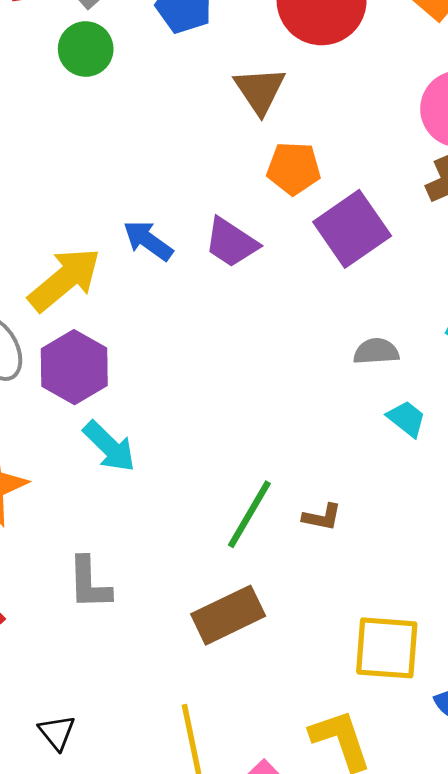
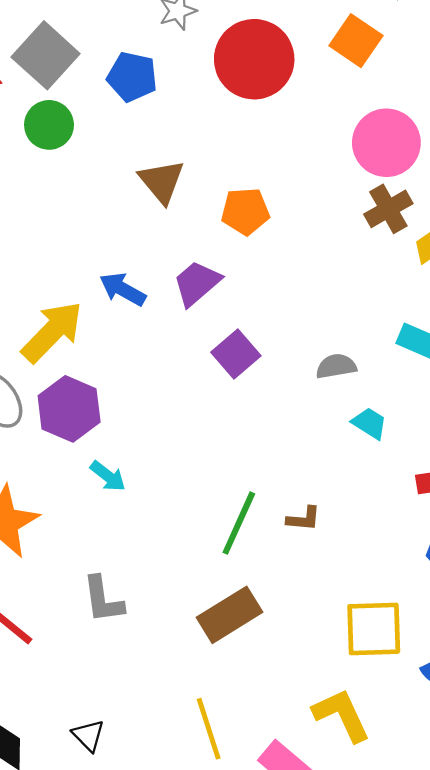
brown triangle: (260, 90) -> (162, 181), moved
purple square: (352, 229) -> (236, 354), moved, size x0.7
purple trapezoid: (231, 243) -> (197, 283), turned 112
cyan arrow: (109, 446) -> (108, 476), size x0.7

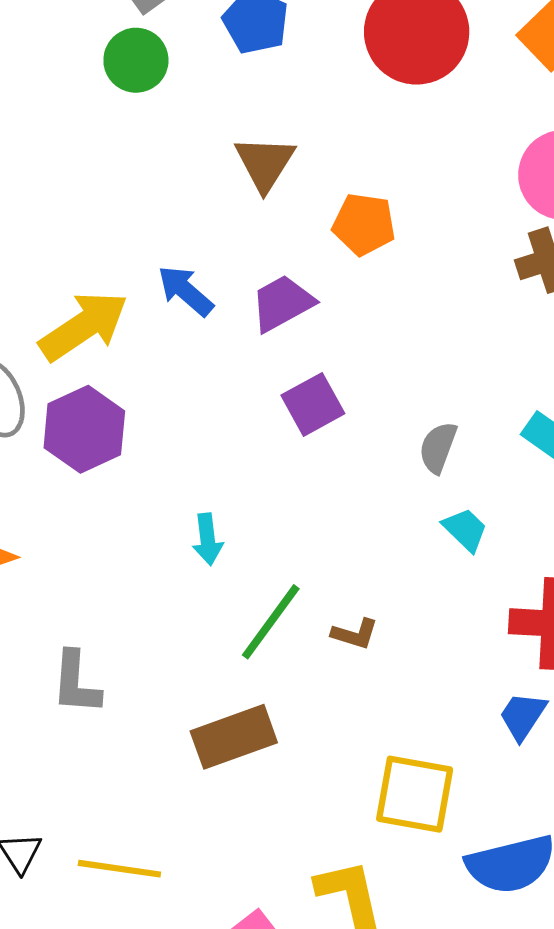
gray semicircle: (336, 366) -> (438, 447), turned -72
cyan arrow: (108, 476) -> (208, 539), moved, turned 33
yellow line: (209, 729) -> (119, 869), moved, turned -76

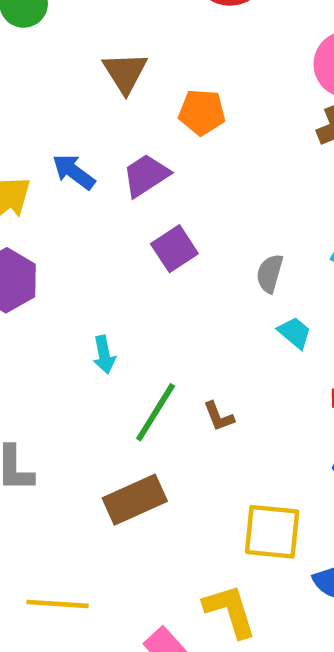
brown L-shape: (355, 634) -> (219, 416), turned 56

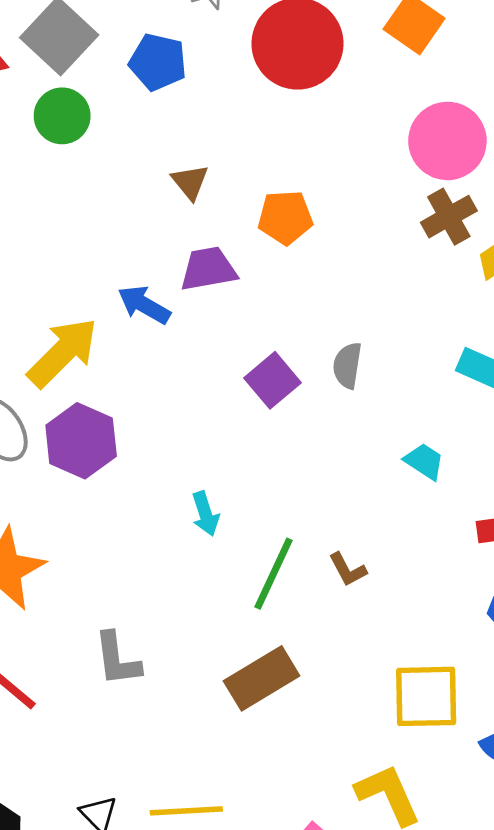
brown triangle: (125, 73) -> (190, 182), size x0.7
purple trapezoid: (146, 175) -> (208, 269), moved, turned 30
gray semicircle: (270, 273) -> (347, 365), moved

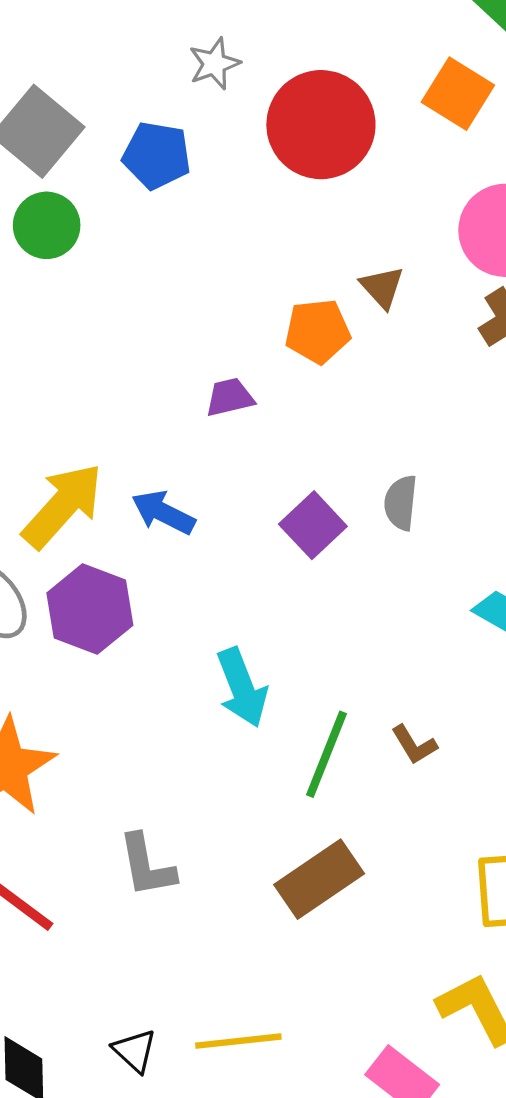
brown triangle: (190, 182) -> (382, 287), moved
purple trapezoid: (208, 269) -> (230, 397), size x0.7
blue arrow: (144, 305) -> (163, 512), moved
cyan arrow: (205, 514) -> (242, 688), size x1.5

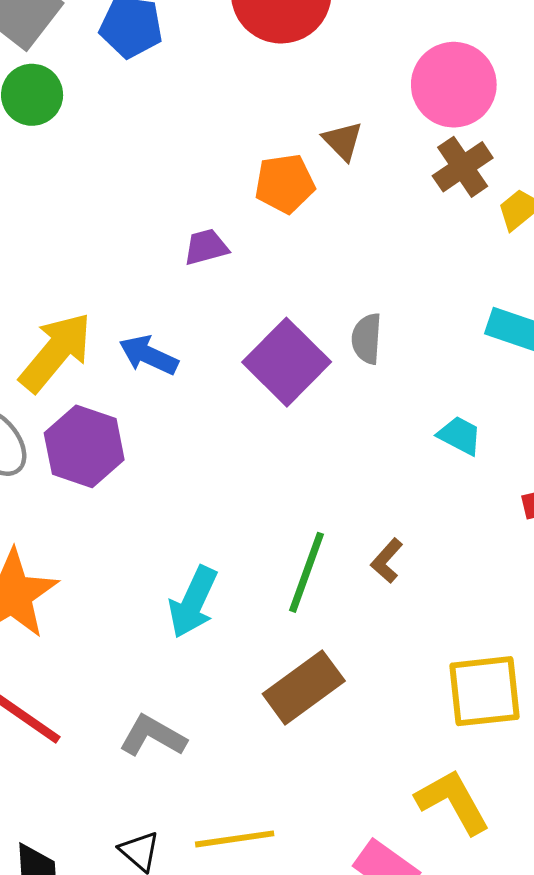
purple square: (313, 525) -> (287, 362), size x1.4
cyan arrow: (242, 688) -> (193, 602), moved, turned 48
brown L-shape: (414, 745) -> (387, 561), turned 75
gray L-shape: (147, 866) -> (153, 736), moved, turned 132

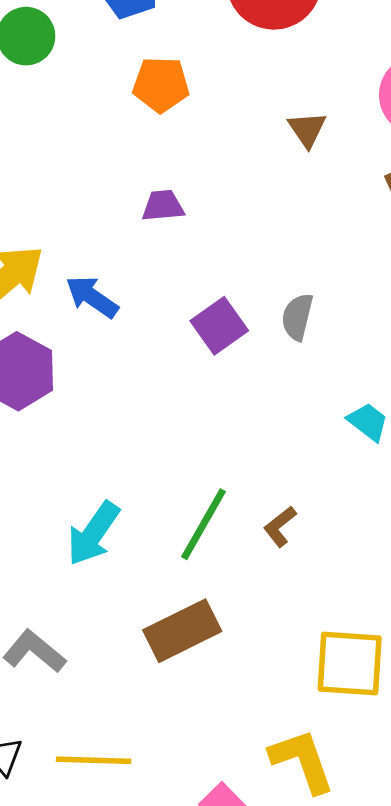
orange pentagon: (285, 184) -> (161, 85), moved
purple square: (287, 362) -> (219, 326), size x0.7

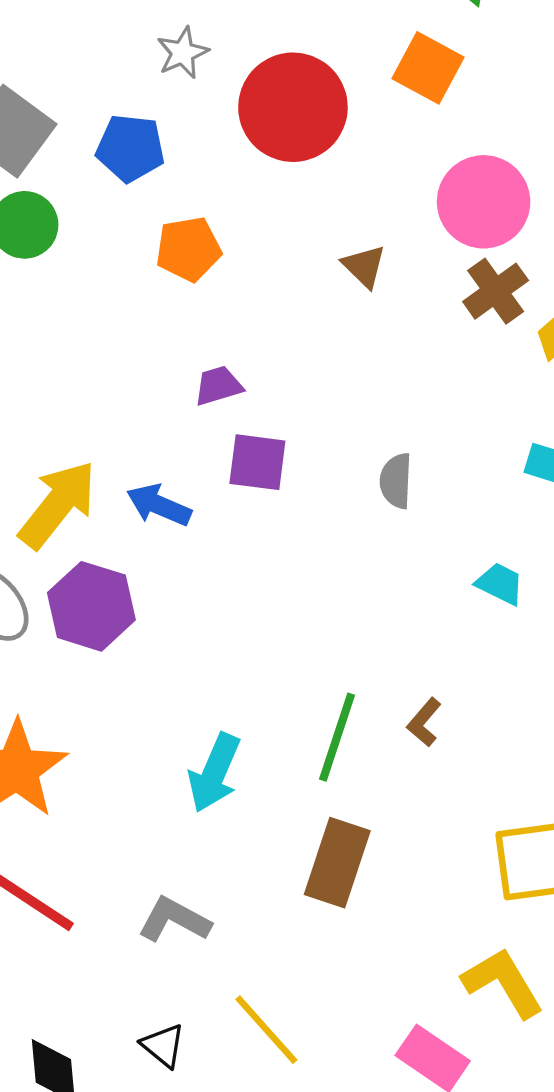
purple square: (219, 326) -> (257, 462), moved, turned -36
brown rectangle: (182, 631) -> (337, 863), turned -34
yellow line: (94, 760) -> (266, 1030), turned 58

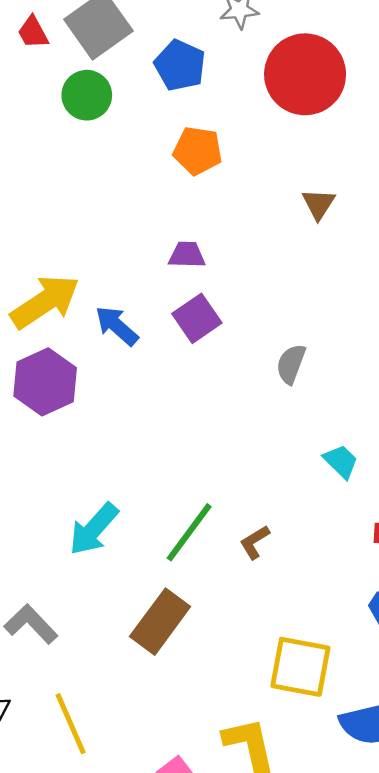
purple square: (257, 462) -> (197, 318), turned 30

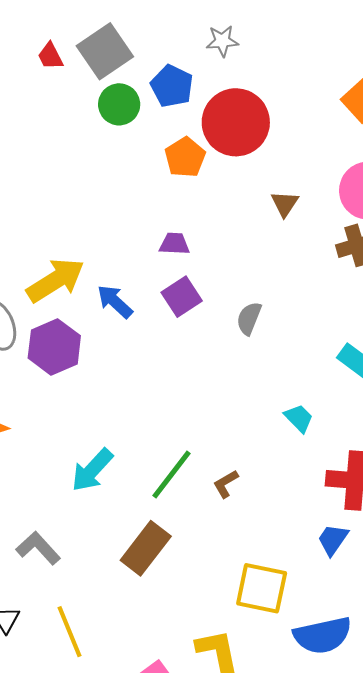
red circle: (305, 74) -> (236, 122), moved
green circle: (87, 95) -> (119, 104), moved
orange pentagon: (198, 151) -> (185, 157), turned 30
gray semicircle: (291, 364) -> (249, 318), moved

